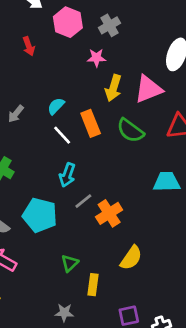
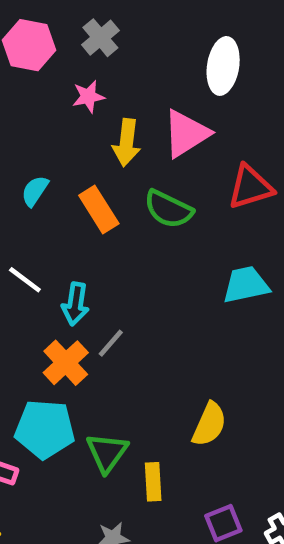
white line: (62, 135) -> (25, 280), moved
orange cross: (109, 213) -> (66, 363), moved
cyan pentagon: (40, 215) -> (45, 429), moved
green triangle: (70, 263) -> (107, 453), size x1.4

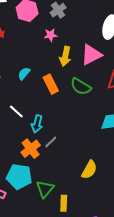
yellow semicircle: (209, 424) -> (89, 170), moved

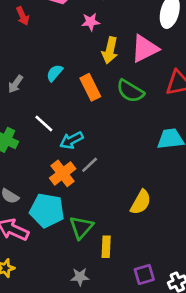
cyan arrow: (37, 124) -> (71, 140), turned 48

